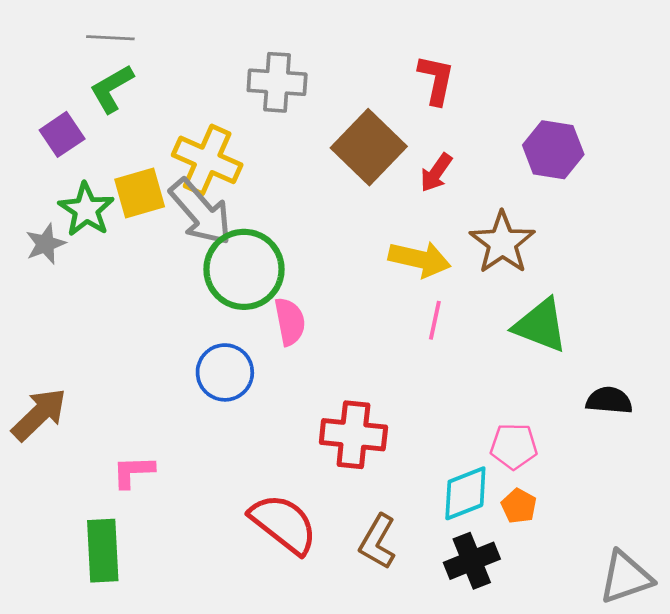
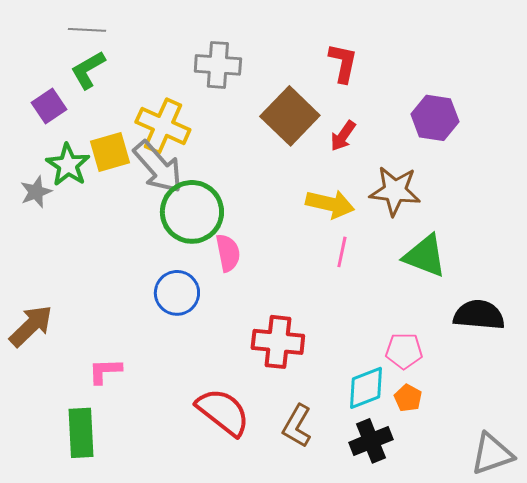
brown star: (502, 243) -> (395, 191), turned -30
black semicircle: (609, 400) -> (479, 315), size x1.4

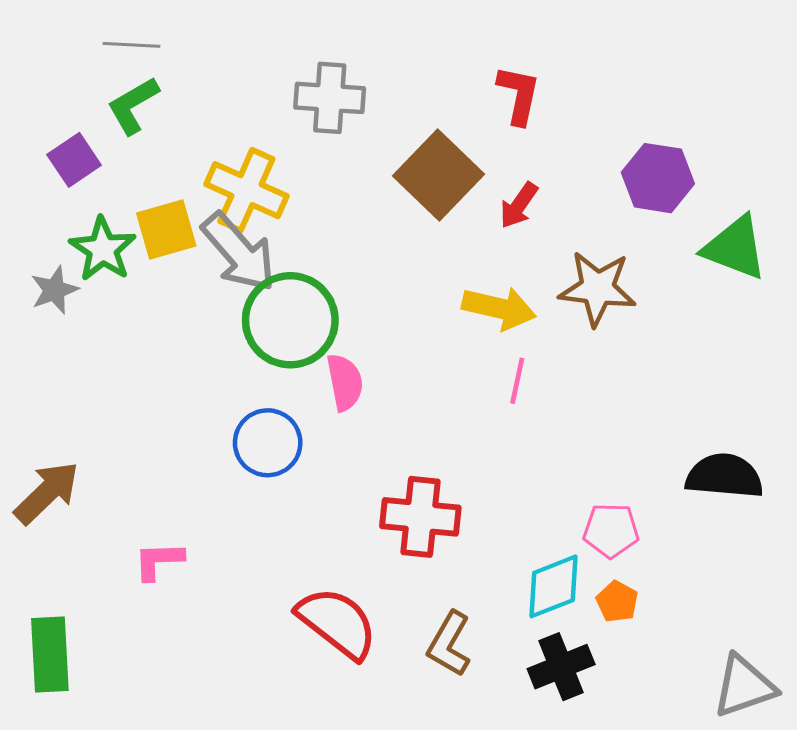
green triangle: (425, 256) -> (735, 248), moved
green rectangle: (81, 433) -> (50, 655), moved

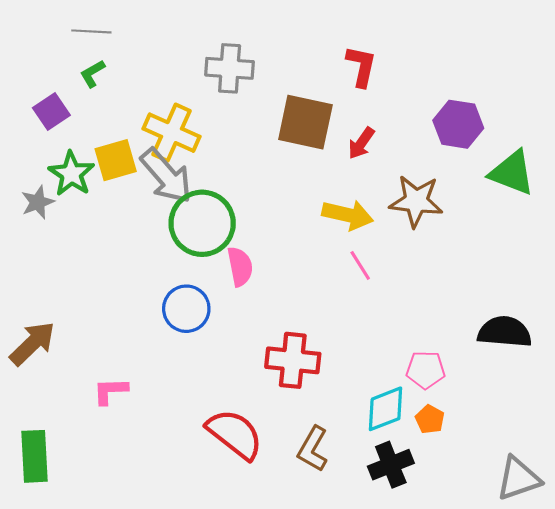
green L-shape: (133, 105) -> (92, 74), size x0.7
brown square: (439, 175) -> (305, 122), turned -32
pink line: (517, 381) -> (360, 265), turned -44

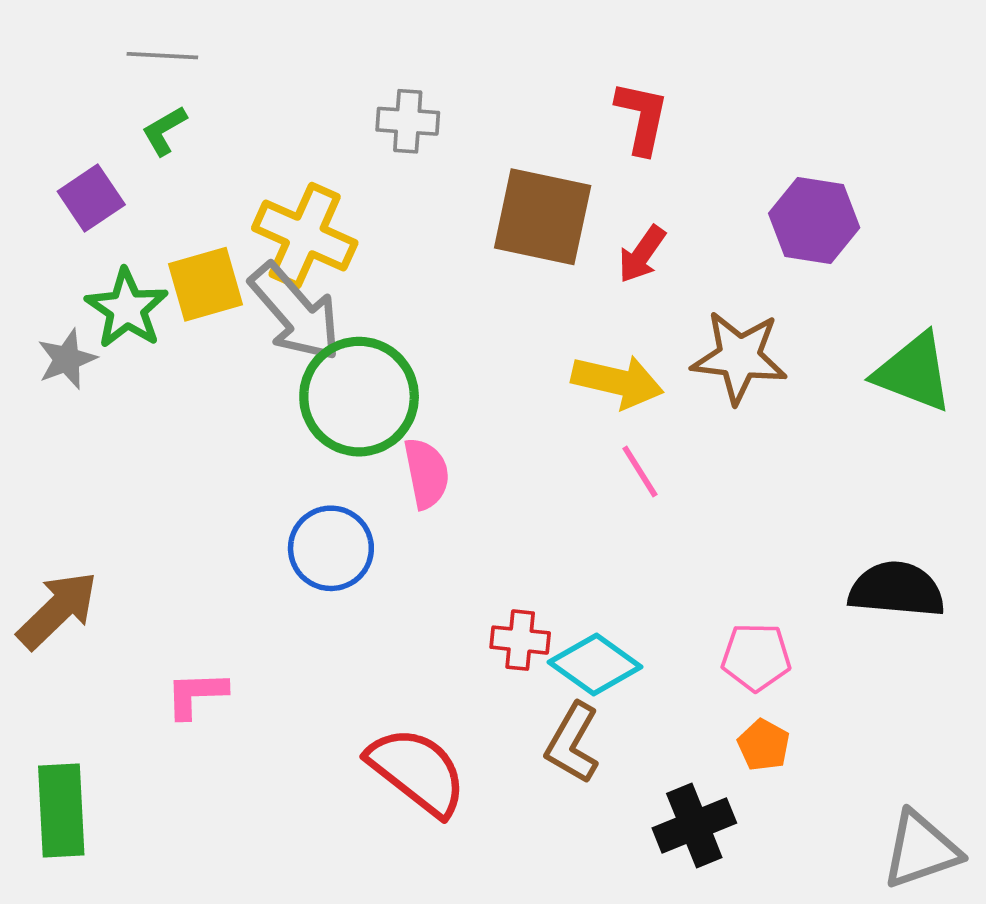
gray cross: (230, 68) -> (408, 121), size x0.7
green triangle: (512, 173) -> (913, 372), moved
red cross: (293, 360) -> (520, 640), size x0.6
cyan diamond: (386, 409) -> (595, 664), moved, turned 57
brown L-shape: (313, 449) -> (573, 743), moved

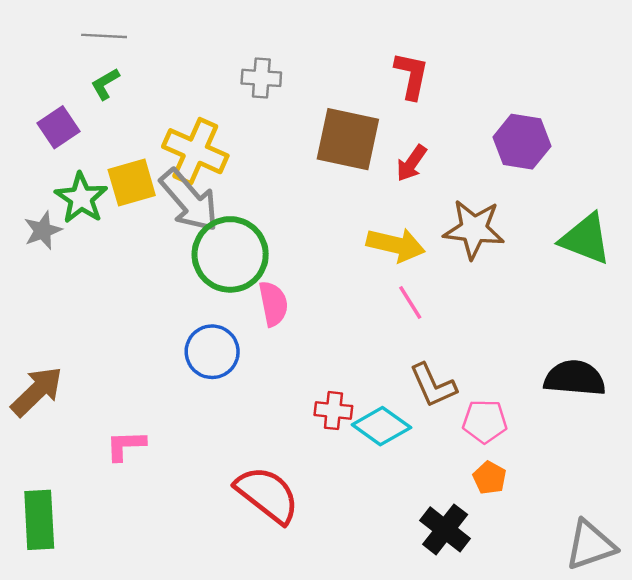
brown L-shape: (573, 743) -> (433, 385), moved, turned -54
black cross: (694, 825) -> (445, 529), turned -30

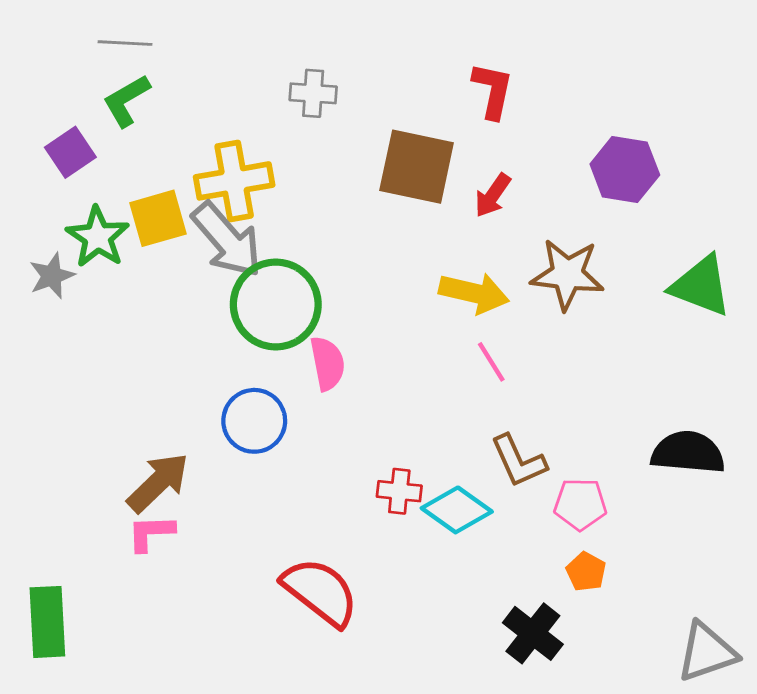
green L-shape: (105, 84) -> (126, 101), size x1.4
yellow cross: (195, 151) -> (234, 181), turned -34
brown arrow: (37, 391) -> (158, 483), moved

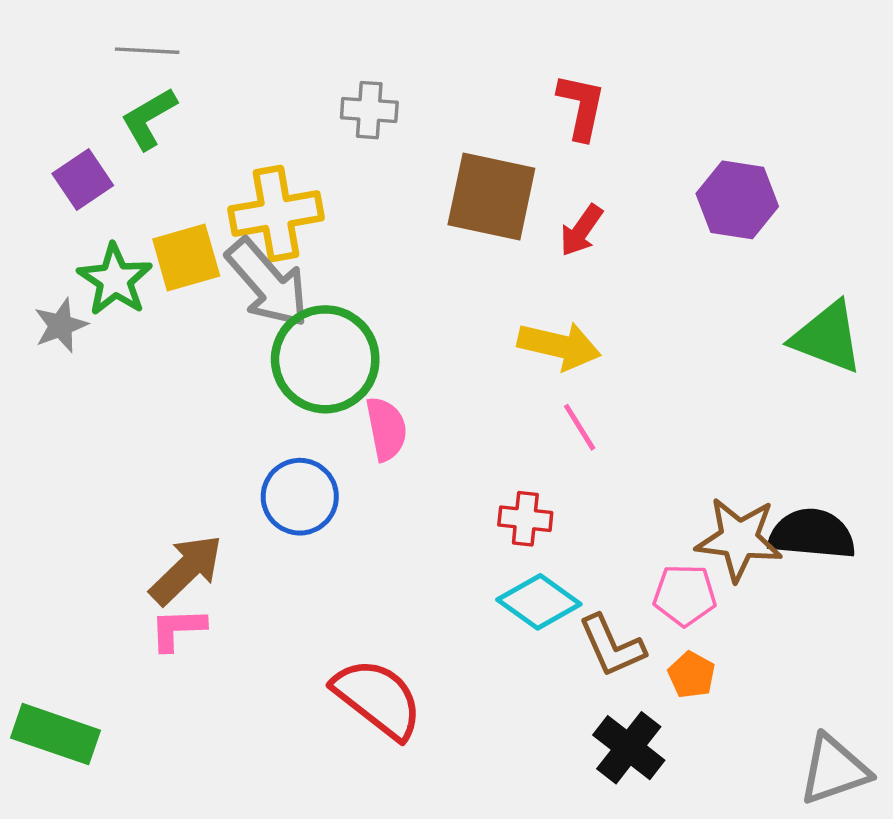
brown star: (567, 274) -> (739, 539), moved
brown L-shape: (519, 461) -> (612, 646), moved
red cross: (399, 491) -> (525, 519), moved
green rectangle: (47, 622) -> (56, 734), turned -68

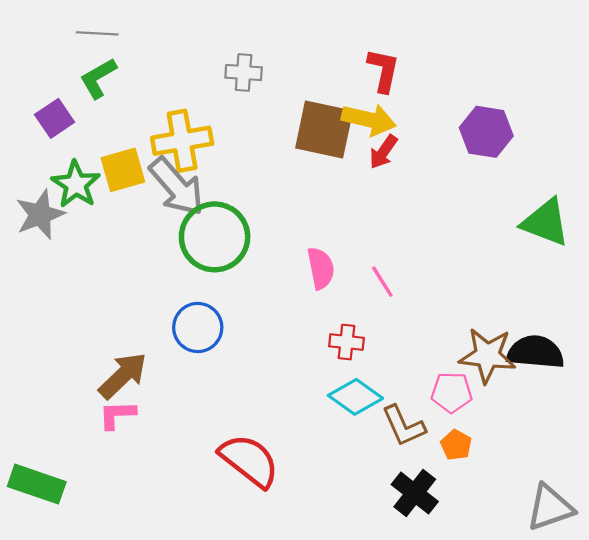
gray star: (61, 325) -> (40, 215), size x1.4
yellow arrow: (559, 346) -> (369, 119), moved
pink semicircle: (386, 429) -> (321, 268), moved

